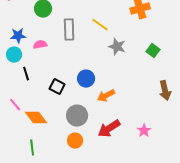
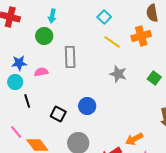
yellow line: (100, 25) -> (112, 42), moved
orange arrow: (106, 96) -> (134, 139), moved

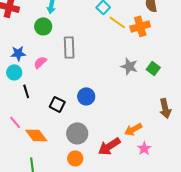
yellow line: (112, 42) -> (117, 22), moved
pink semicircle: (41, 72) -> (40, 62), turned -32
gray star: (118, 74) -> (129, 66), moved

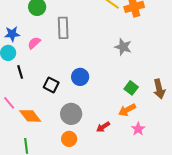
green square: (153, 68) -> (131, 88), moved
red arrow: (109, 146) -> (103, 127), size x0.6

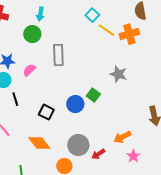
green square: (131, 88) -> (93, 95), moved
gray circle: (71, 114) -> (78, 145), moved
orange diamond: (30, 116) -> (39, 143), moved

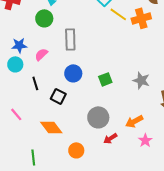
gray star: (118, 74) -> (141, 80), moved
green square: (93, 95) -> (105, 79), turned 32
black line: (15, 99) -> (35, 83), moved
blue circle: (75, 104) -> (73, 73), moved
gray circle: (78, 145) -> (98, 117), moved

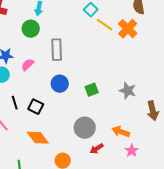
orange cross: (141, 18) -> (128, 29), turned -30
black line: (35, 83) -> (15, 103), moved
black square: (58, 96) -> (36, 107), moved
orange arrow: (134, 121) -> (121, 132), turned 48

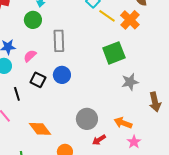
green square: (92, 90) -> (114, 53), moved, size x1.6
gray star: (128, 91) -> (130, 82), turned -30
black square: (36, 107) -> (38, 80), moved

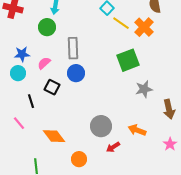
blue circle: (62, 75) -> (76, 73), moved
pink star: (134, 142) -> (170, 144), moved

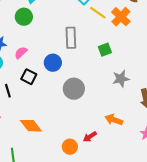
gray rectangle: (73, 48) -> (71, 38), moved
green square: (128, 60) -> (105, 50), size x0.6
gray circle: (101, 126) -> (74, 89), moved
orange circle: (79, 159) -> (70, 147), moved

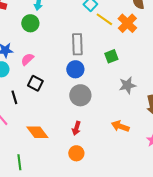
blue circle: (53, 63) -> (75, 69), moved
red arrow: (90, 137) -> (76, 128), moved, turned -40

